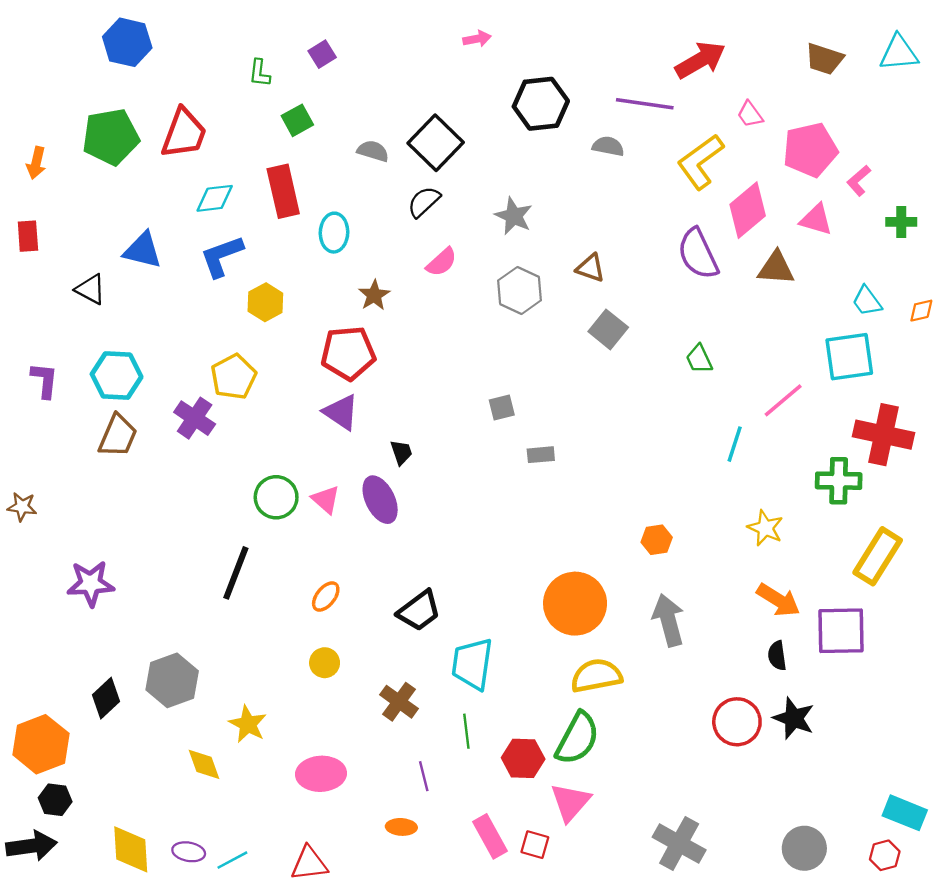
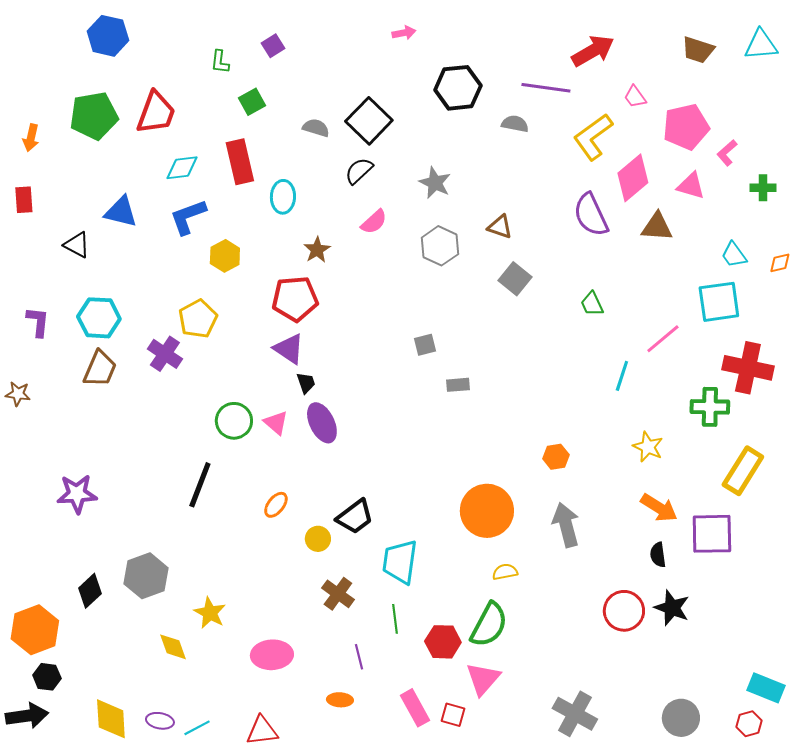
black trapezoid: (401, 452) -> (306, 383), moved
brown star: (22, 507) -> (18, 394), moved
yellow circle: (325, 663) -> (318, 539), moved
yellow semicircle: (596, 676) -> (505, 572), size x0.6

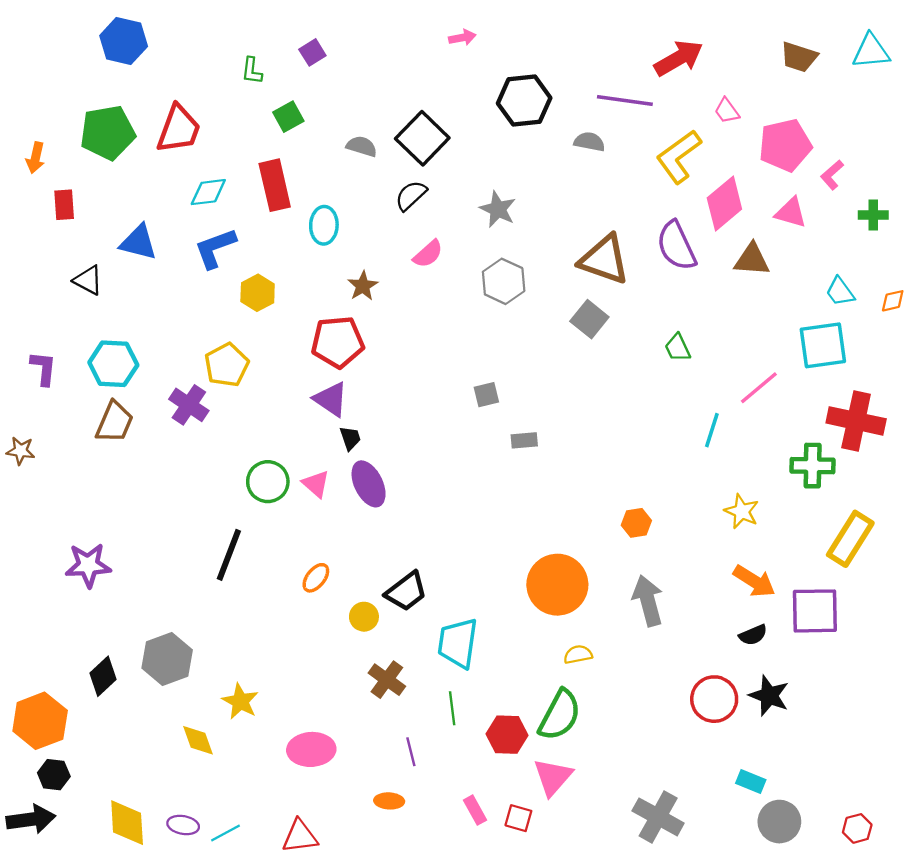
red rectangle: (24, 200) -> (64, 205), moved
brown triangle: (500, 227) -> (604, 260), moved, size x1.8
black semicircle: (658, 555) -> (753, 635), turned -105
cyan rectangle: (766, 688) -> (751, 781), moved, size x0.7
pink rectangle: (415, 708) -> (475, 810), size x0.7

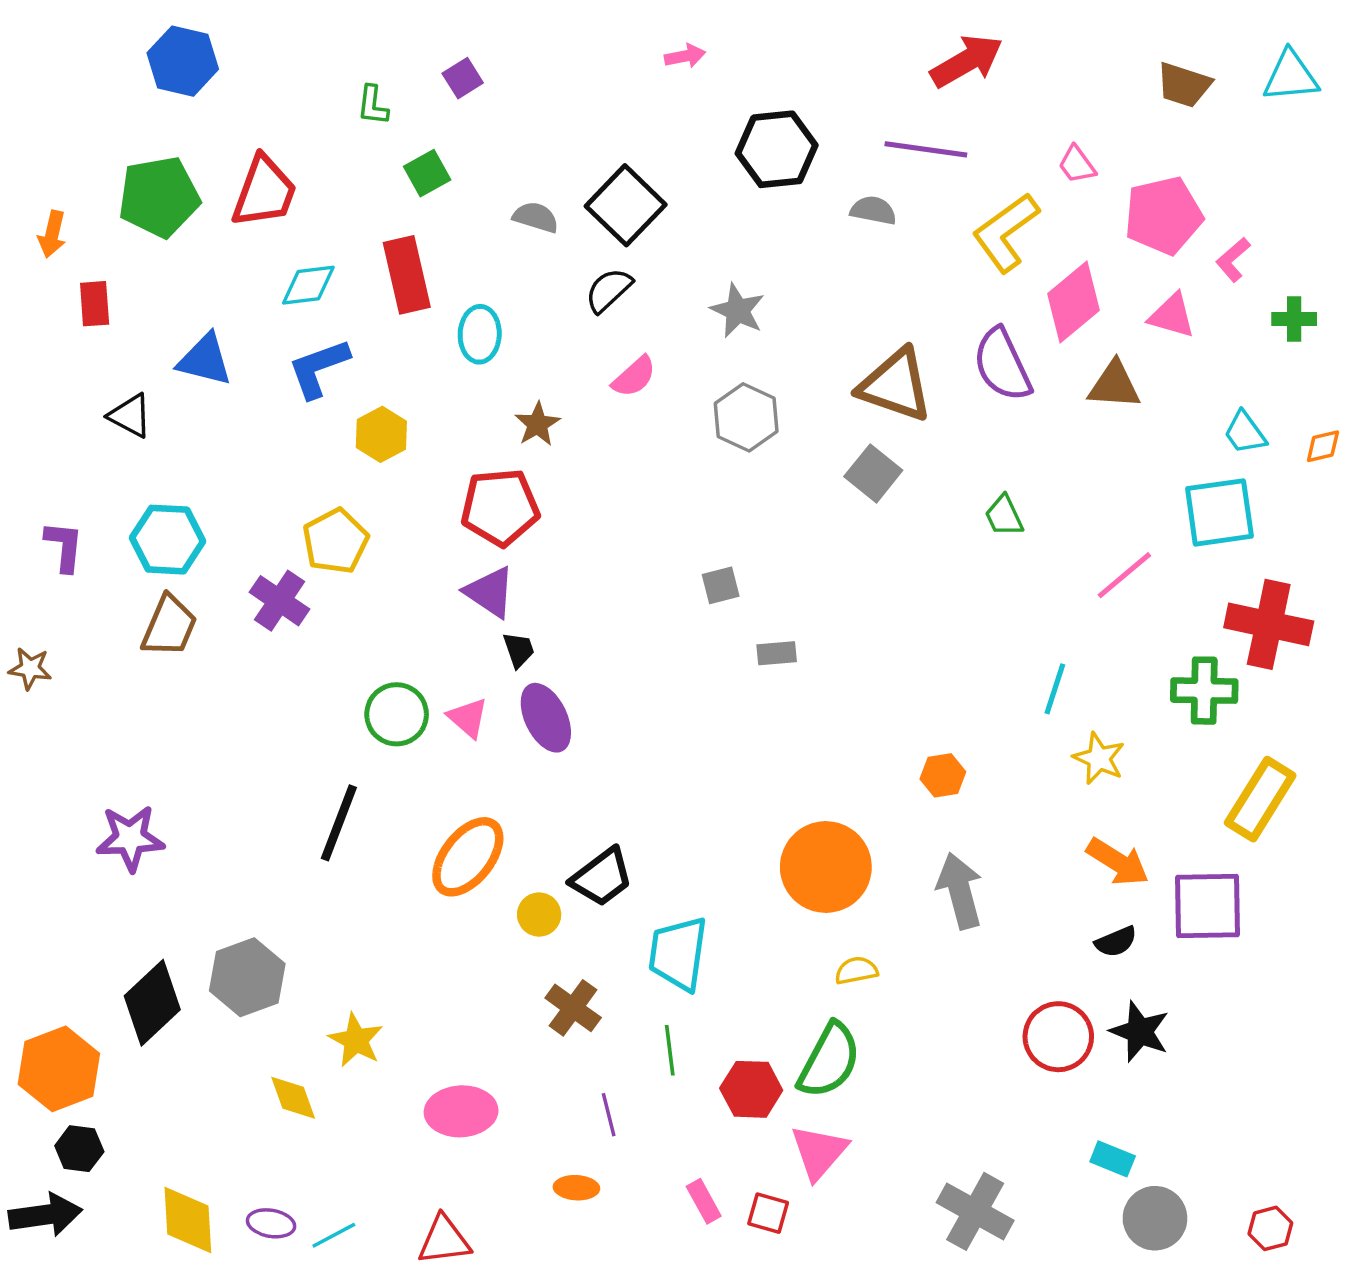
red arrow: (679, 58) -> (967, 61), moved
cyan line: (712, 430) -> (1055, 689), moved
orange ellipse: (316, 578) -> (468, 857), size x1.8
black diamond: (103, 676) -> (152, 1003), size x1.4

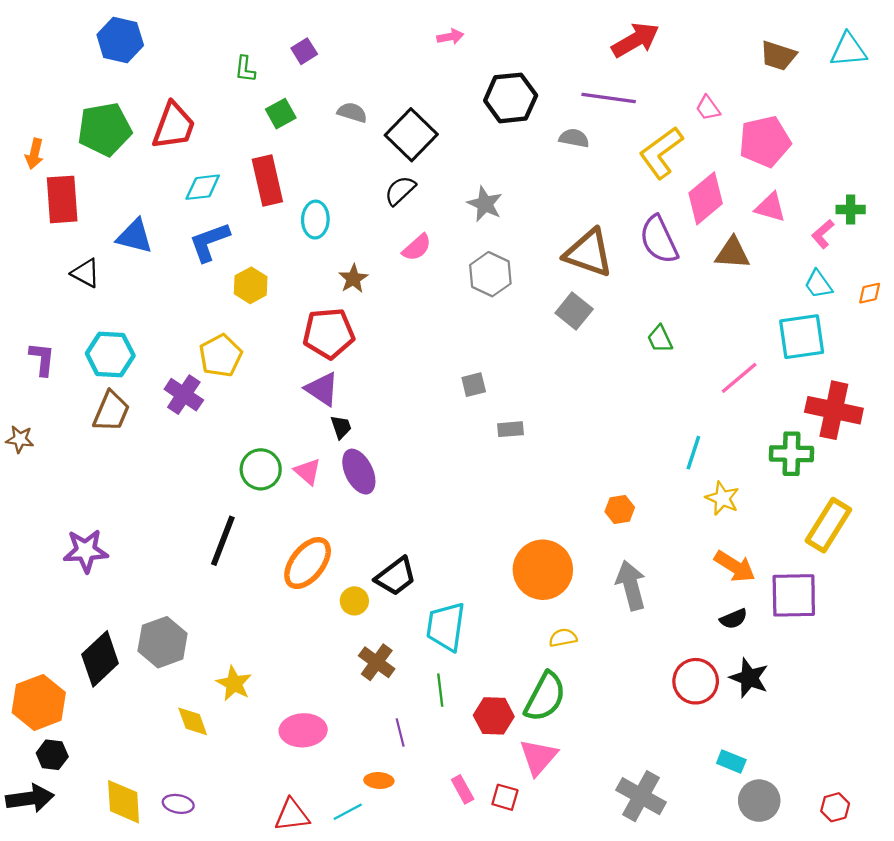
gray semicircle: (536, 217) -> (352, 112), moved
pink L-shape: (1233, 260) -> (823, 234), moved
red rectangle: (95, 304) -> (62, 199), size x1.6
cyan line: (334, 1235) -> (348, 812), moved

